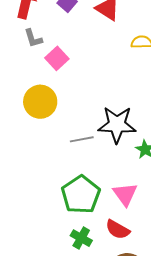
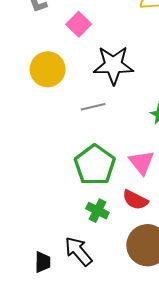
pink square: (57, 58) -> (79, 24), moved
black star: (117, 125) -> (113, 65), moved

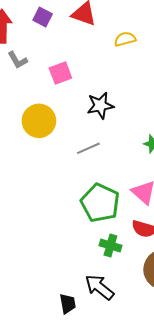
pink square: (79, 24) -> (60, 73), turned 35
black star: (113, 65) -> (100, 105), size x0.7

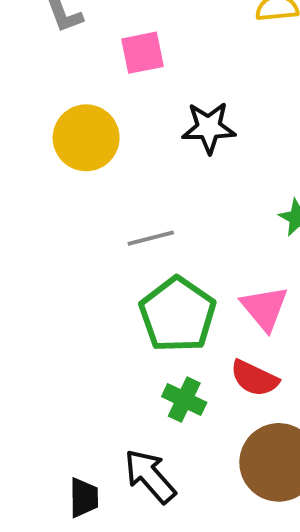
gray line: (88, 148) -> (151, 238), moved

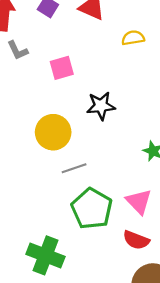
yellow circle: (86, 138) -> (53, 132), moved
green cross: (184, 400) -> (45, 255), moved, size x1.6

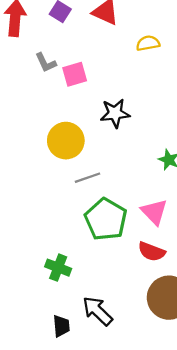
gray L-shape: (18, 50) -> (46, 63), moved
green cross: (45, 255) -> (58, 268), size x0.7

